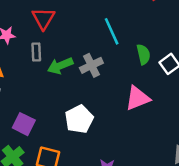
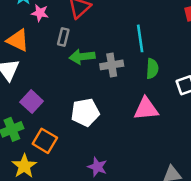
green semicircle: (143, 54) -> (152, 69), moved

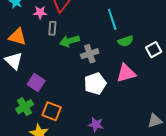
pink star: (40, 13) -> (40, 12), moved
gray cross: (112, 65) -> (90, 54), moved
green semicircle: (152, 69) -> (126, 41), turned 77
white pentagon: (85, 112) -> (95, 84), moved

